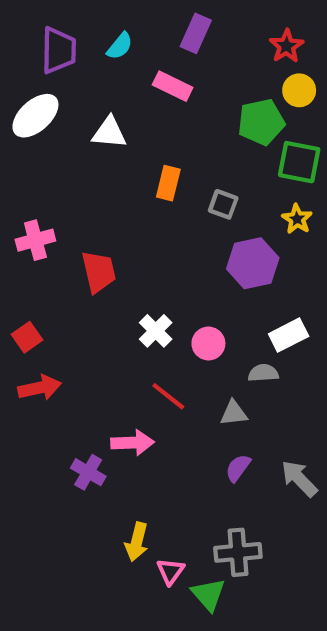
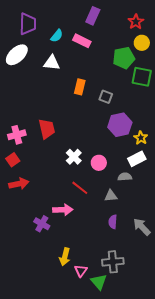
cyan semicircle: (120, 46) -> (57, 36), moved
yellow star: (297, 219) -> (141, 138), moved
pink cross: (35, 240) -> (17, 135), moved
purple semicircle: (238, 468) -> (113, 222), turned -32

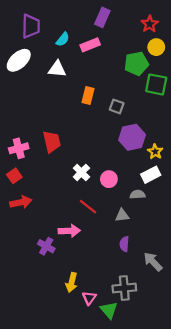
pink rectangle: (82, 41) -> (90, 45), turned -48
gray arrow: (142, 227) -> (153, 262), moved

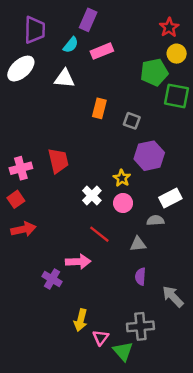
purple rectangle: (102, 17) -> (88, 20), moved
yellow star: (155, 152) -> (122, 178), moved

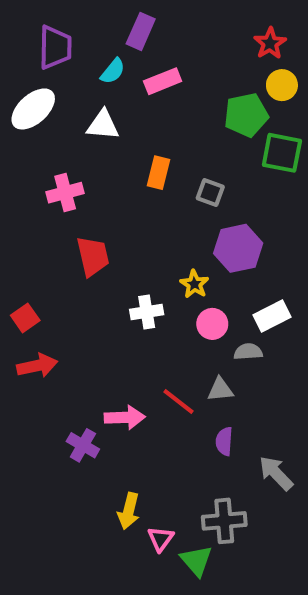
pink cross: (21, 168) -> (65, 193), moved
white cross: (92, 196) -> (147, 312), turned 36
pink circle: (123, 203) -> (212, 324), moved
red line: (99, 234) -> (178, 402), moved

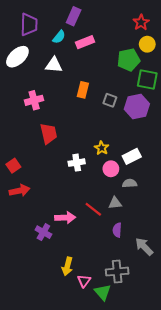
purple hexagon: (238, 248) -> (137, 106), moved
white rectangle: (272, 316) -> (132, 156), moved

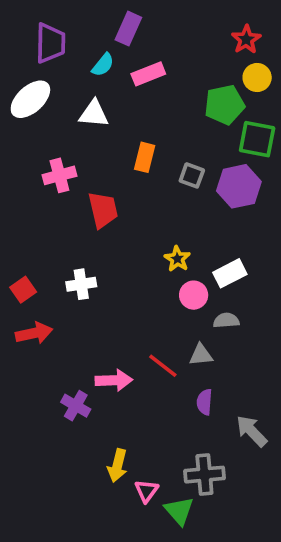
red trapezoid: (49, 133) -> (103, 210), moved
white cross: (77, 163) -> (81, 284), moved

